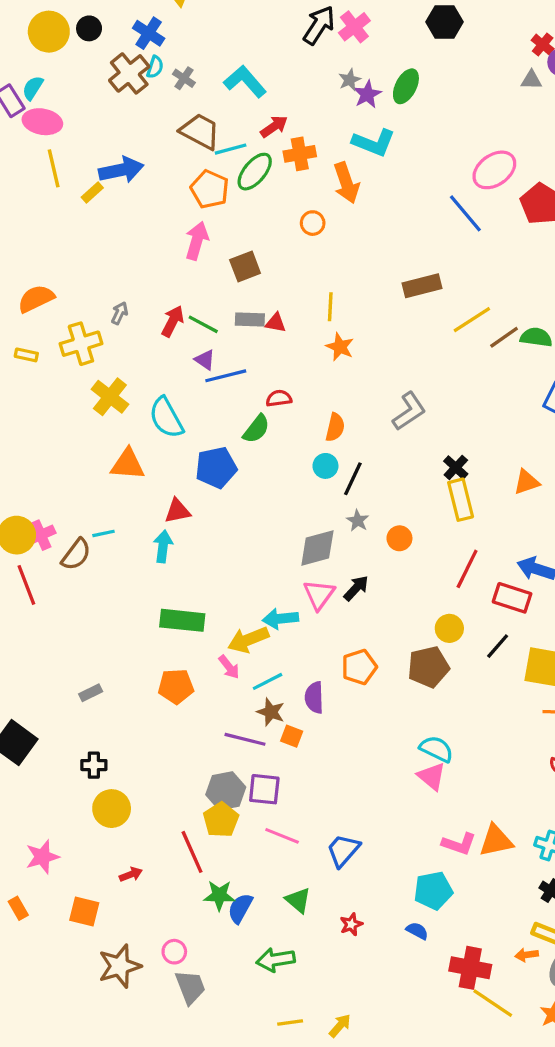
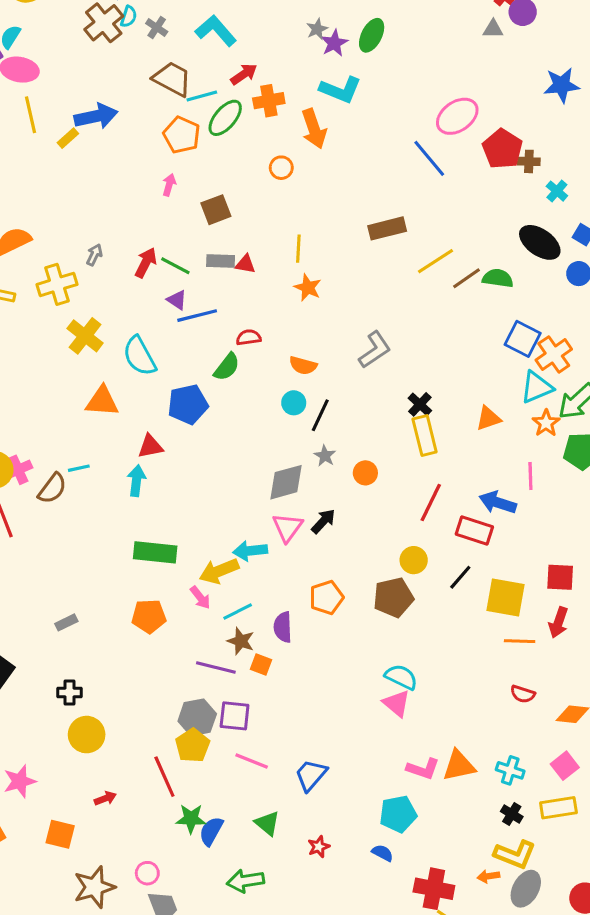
pink arrow: (197, 241) -> (169, 185), size x0.6
orange semicircle: (335, 427) -> (303, 365), turned 92

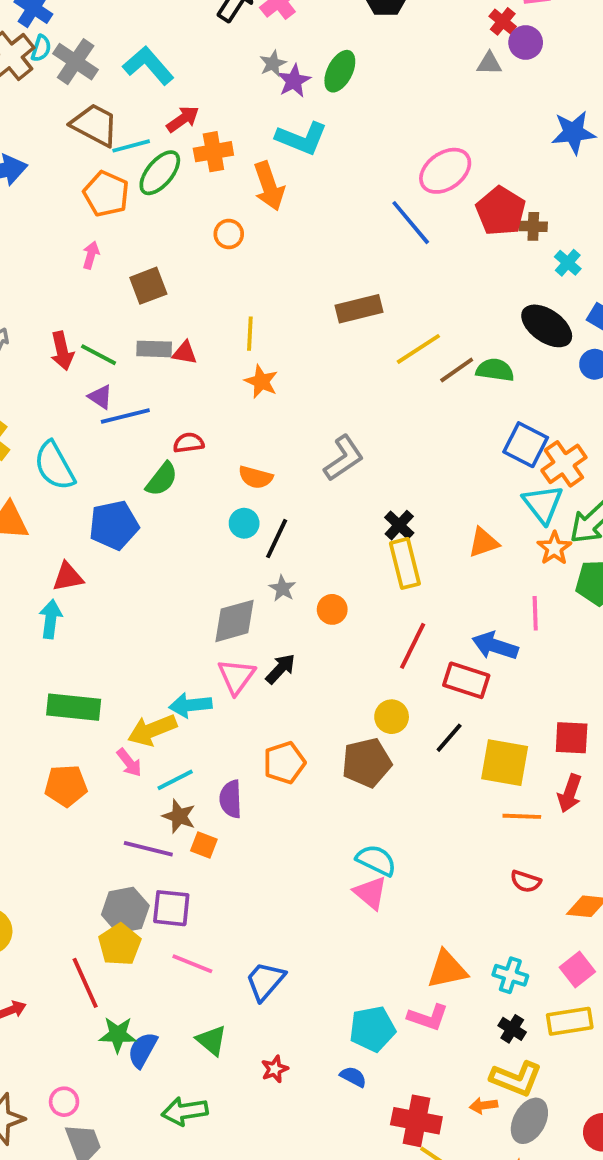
gray cross: (157, 27) -> (76, 62), size x1.6
red arrow: (146, 263) -> (62, 351), turned 140
cyan triangle: (537, 387) -> (543, 504), turned -45
pink L-shape: (423, 769) -> (428, 1017), moved

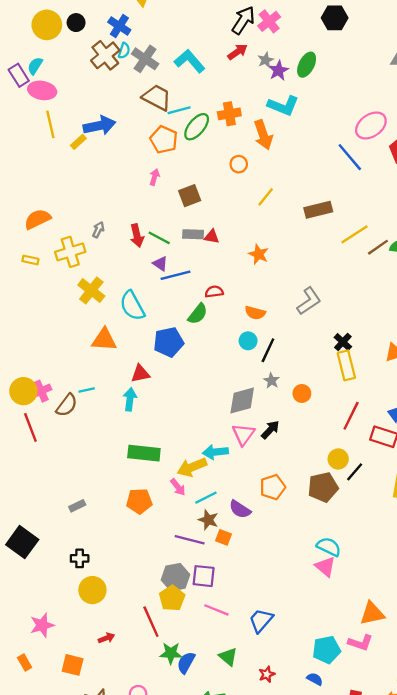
red arrow: (183, 119) -> (238, 52), moved
yellow line: (250, 334) -> (266, 197), moved, turned 36
black line: (449, 738) -> (355, 472), moved
purple semicircle: (231, 799) -> (240, 509), turned -55

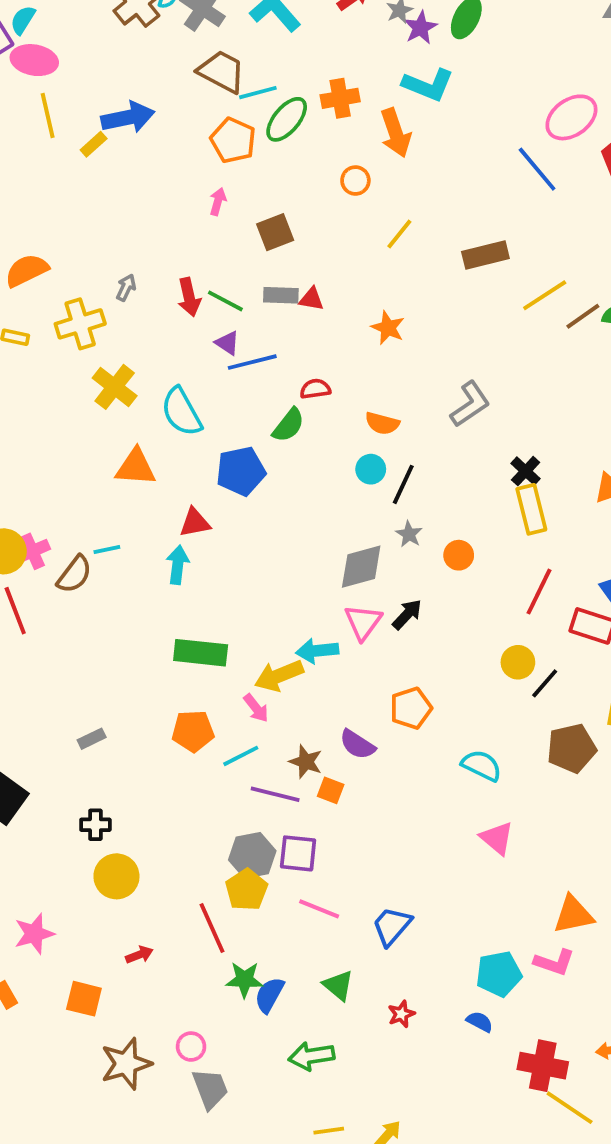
brown pentagon: (323, 487) -> (571, 748), moved
cyan line: (206, 498) -> (241, 756), moved
cyan semicircle: (329, 547) -> (482, 765), moved

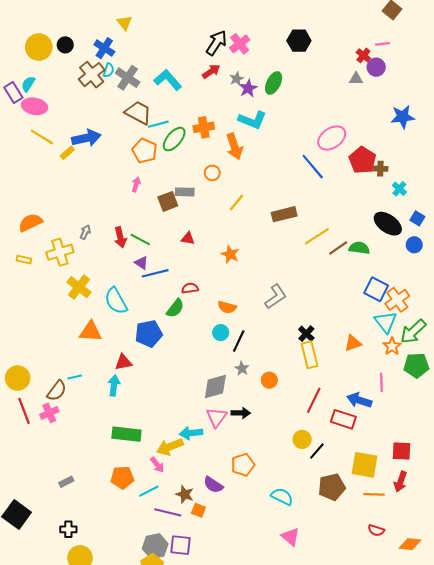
yellow line: (48, 116) -> (42, 137), turned -45
gray rectangle: (281, 295) -> (185, 192), moved
pink cross: (32, 551) -> (49, 413), moved
black arrow: (407, 614) -> (241, 413), turned 48

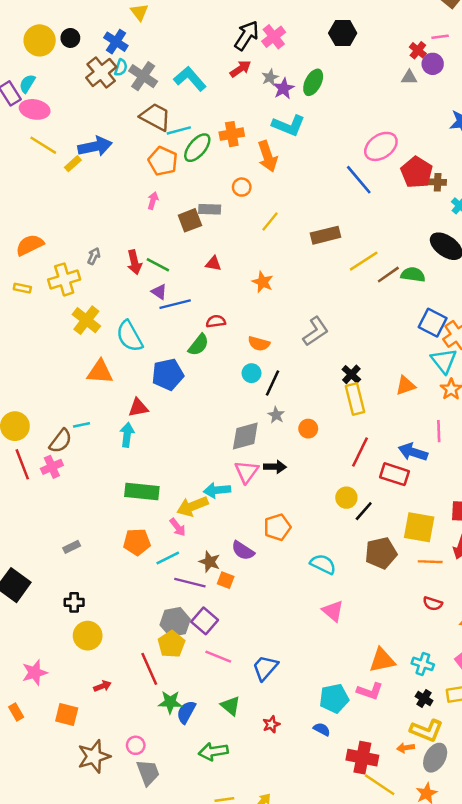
purple square: (180, 545) -> (205, 621), turned 35

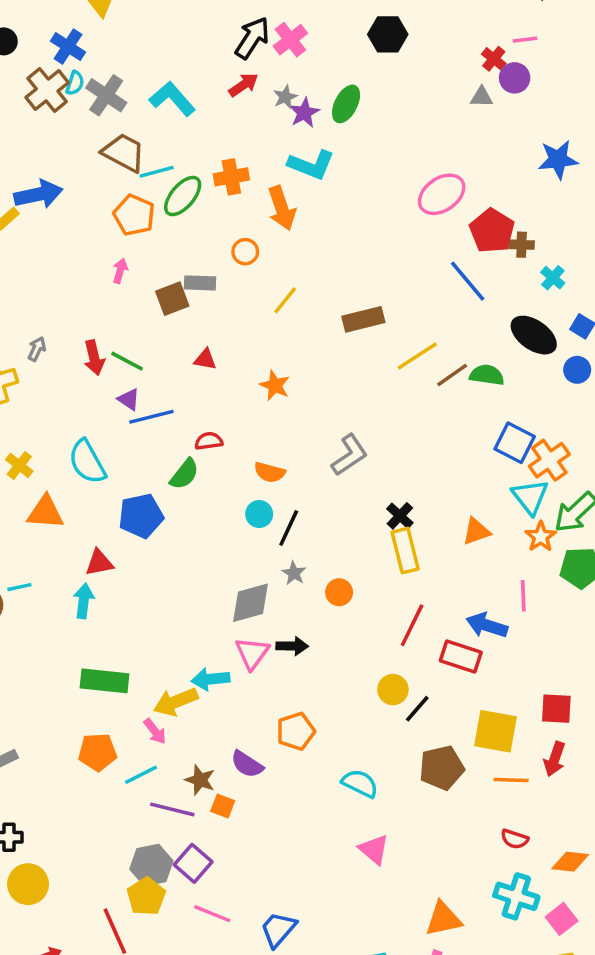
blue line: (359, 180) -> (468, 281), moved
yellow cross: (86, 320) -> (19, 465), moved, size x0.7
cyan cross: (423, 664) -> (516, 896), moved, size x1.4

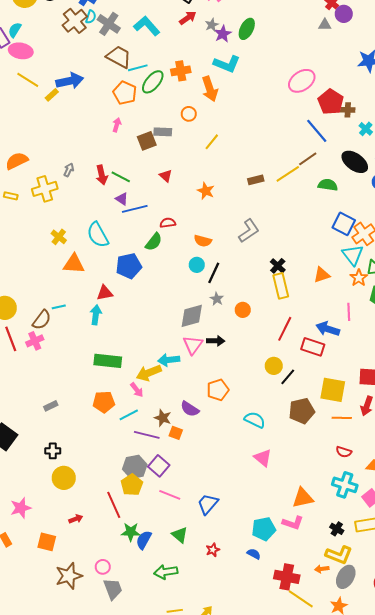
brown rectangle: (363, 319) -> (256, 180), moved, size x0.7
red triangle: (205, 359) -> (166, 176), turned 32
brown line: (452, 375) -> (308, 159), moved

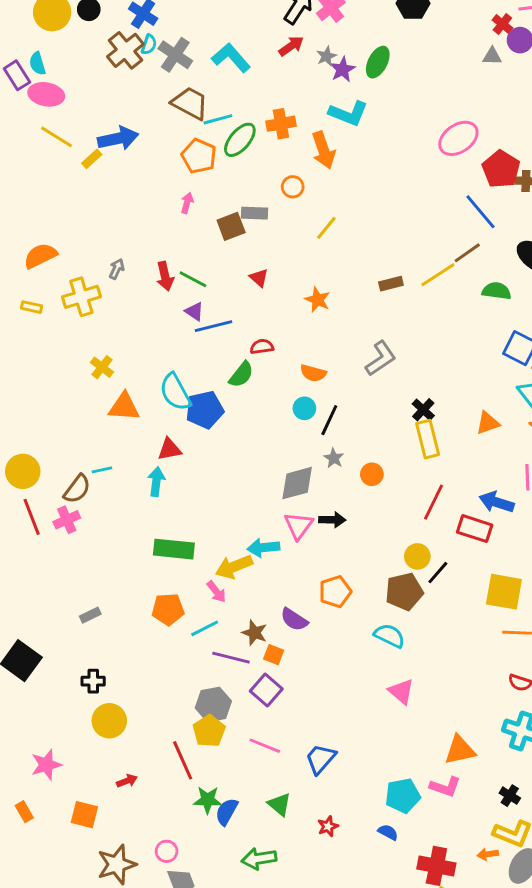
cyan semicircle: (15, 30) -> (37, 64), turned -49
cyan semicircle: (98, 235) -> (175, 392), moved
brown pentagon: (302, 411) -> (404, 592), moved
purple square: (159, 466) -> (266, 690), moved

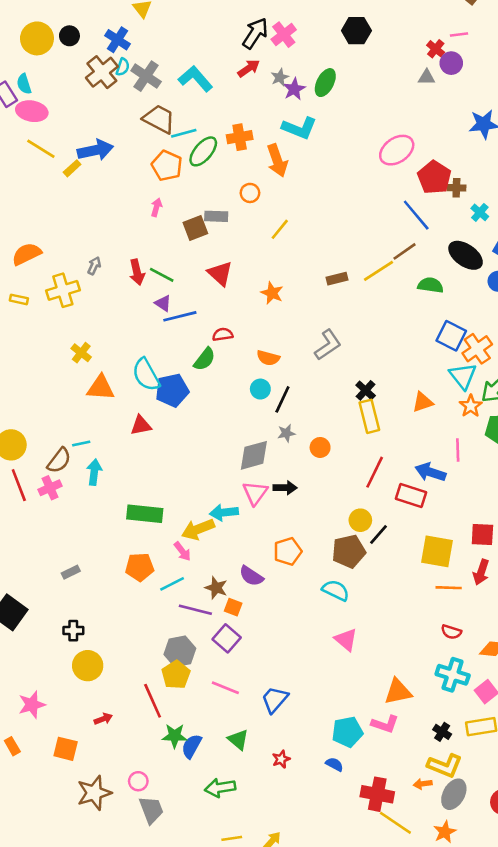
red triangle: (259, 278) -> (220, 273), size x1.5
gray star: (334, 458) -> (286, 433), turned 30
cyan arrow: (156, 482) -> (94, 472), moved

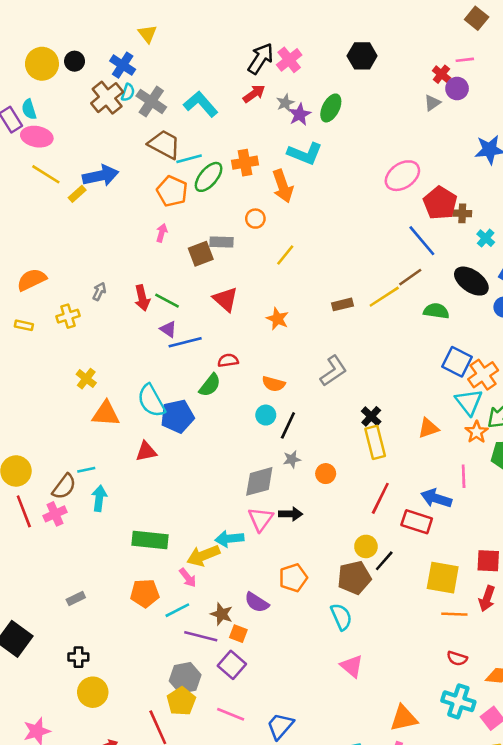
gray triangle: (427, 77) -> (432, 103), turned -36
yellow cross: (63, 290) -> (68, 316), size x0.7
cyan semicircle: (336, 590) -> (341, 617), turned 40

